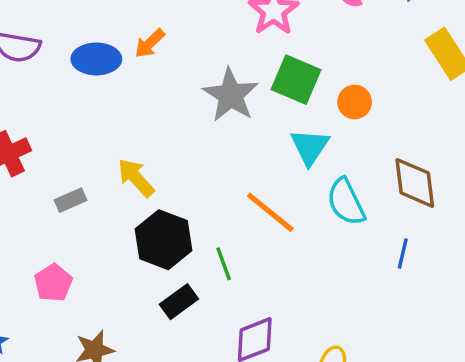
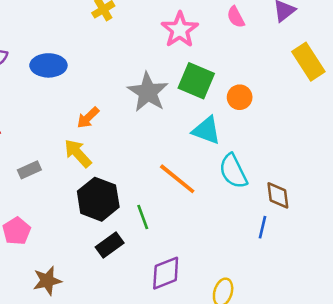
orange arrow: (150, 43) -> (88, 118), moved
cyan triangle: (310, 147) -> (206, 130), turned -44
brown diamond: (415, 183) -> (278, 195), moved, size x0.7
blue line: (403, 254) -> (263, 227), moved

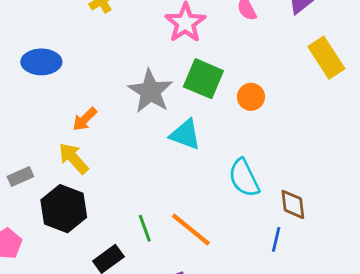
cyan triangle: (206, 130) -> (185, 135), moved
orange line: (177, 179) -> (191, 230), moved
black hexagon: (98, 199) -> (64, 209), moved

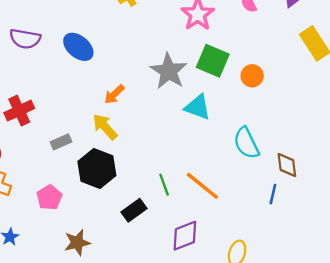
blue ellipse: (41, 62) -> (78, 47), turned 40

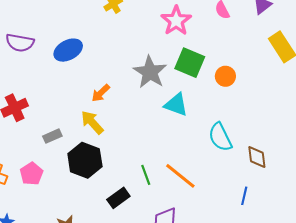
blue ellipse: (78, 47) -> (68, 50), turned -68
blue line: (273, 194) -> (244, 196), moved
pink pentagon: (49, 197) -> (31, 174), moved

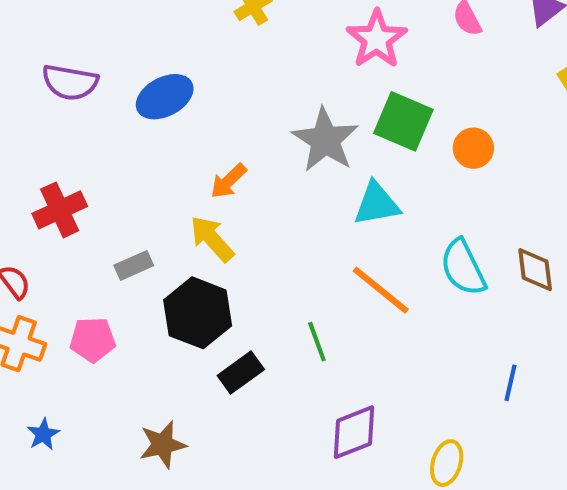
cyan triangle: (176, 105) -> (377, 204), turned -30
brown diamond: (257, 157) -> (535, 270), moved
pink pentagon: (31, 174) -> (93, 340), turned 30
orange line: (180, 176) -> (381, 290), moved
black rectangle: (118, 198) -> (241, 373), moved

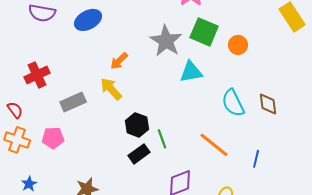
gray rectangle: (134, 265) -> (73, 102), size x1.4
orange line: (381, 290) -> (214, 145), moved
black hexagon: (198, 313) -> (137, 125), moved, size x0.7
black rectangle: (241, 373) -> (139, 154), moved

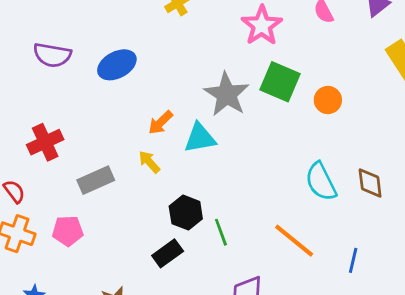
cyan triangle: (191, 72) -> (200, 138), moved
yellow arrow: (111, 89) -> (149, 162), size x0.7
black rectangle: (139, 154) -> (168, 253), moved

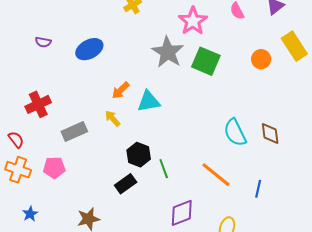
purple semicircle: (52, 55) -> (43, 42), size x0.6
gray star: (227, 94) -> (168, 52), moved
orange circle: (328, 100) -> (261, 59), moved

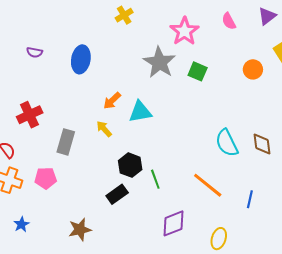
blue ellipse: (89, 49) -> (81, 59), turned -52
green square: (206, 61) -> (198, 71), size x0.7
gray rectangle: (74, 132) -> (66, 142), turned -50

